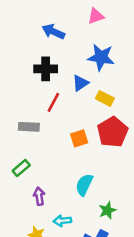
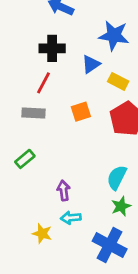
red line: (53, 102) -> (44, 83), moved
orange square: (79, 138) -> (81, 112), moved
cyan semicircle: (84, 185) -> (117, 178), moved
purple arrow: (39, 196) -> (64, 190), moved

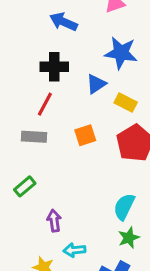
purple arrow: (64, 190) -> (54, 221), moved

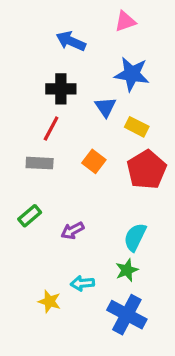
blue triangle: (96, 84) -> (105, 107), turned -30
orange square: (85, 135) -> (94, 161), turned -35
purple arrow: (54, 221) -> (72, 231), moved, turned -110
green star: (129, 238) -> (127, 270), moved

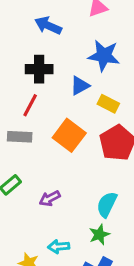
blue triangle: (105, 107) -> (80, 86), turned 35
orange square: (94, 161) -> (69, 135), size x1.5

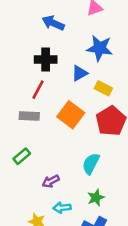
purple arrow: (50, 198) -> (51, 181), moved
cyan semicircle: (107, 204) -> (91, 164), moved

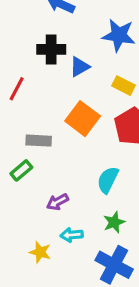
blue triangle: (80, 73) -> (79, 67), moved
red line: (38, 90) -> (17, 89), moved
gray rectangle: (29, 116) -> (39, 141), moved

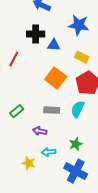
blue triangle: (79, 67) -> (54, 45), turned 32
gray rectangle: (39, 141) -> (52, 110), moved
cyan semicircle: (108, 180) -> (78, 109), moved
purple arrow: (57, 202) -> (40, 131), turned 40

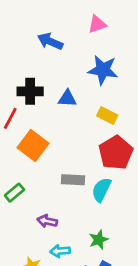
black cross: (36, 34) -> (30, 91), moved
orange square: (56, 78) -> (33, 145), moved
gray rectangle: (52, 110) -> (73, 180), moved

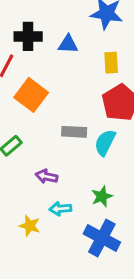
yellow rectangle: (107, 116) -> (111, 63), turned 60

